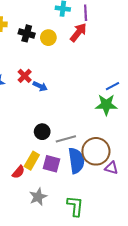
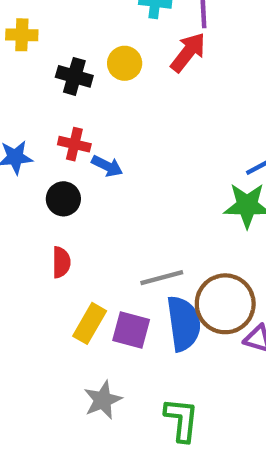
black cross: (27, 33) -> (74, 76), moved
red cross: (25, 76) -> (74, 144), turned -32
black circle: (42, 132) -> (63, 199), moved
red semicircle: (18, 172) -> (61, 262), moved, turned -40

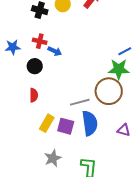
brown circle: (225, 304) -> (109, 91), moved

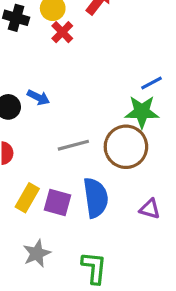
red cross: (40, 41) -> (62, 32), moved, turned 32
blue arrow: (55, 51) -> (38, 97), moved
gray line: (80, 102) -> (73, 145), moved

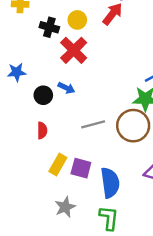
red cross: (62, 32) -> (74, 50), moved, size x1.6
blue semicircle: (96, 198) -> (110, 183), moved

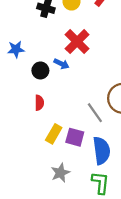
red cross: (74, 50) -> (77, 42), moved
gray line: (93, 124) -> (95, 113), moved, turned 70

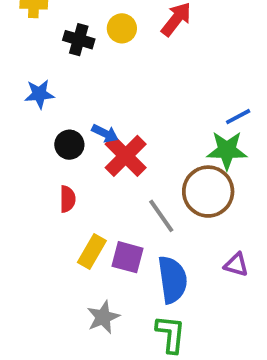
red cross: (77, 42) -> (126, 156), moved
blue star: (16, 49) -> (39, 94), moved

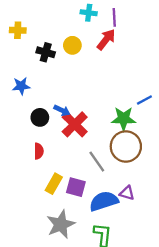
green star: (227, 150) -> (124, 119), moved
purple triangle: (236, 265) -> (127, 193), moved
blue semicircle: (173, 280) -> (104, 201), turned -100
gray star: (103, 317) -> (61, 224), size x1.4

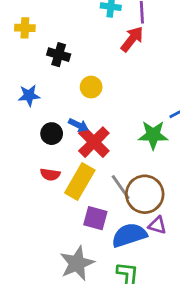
yellow circle: (72, 45) -> (91, 87), moved
brown circle: (126, 146) -> (145, 194), moved
red semicircle: (39, 151) -> (50, 174), turned 98
yellow rectangle: (54, 184) -> (80, 182), moved, size x1.4

